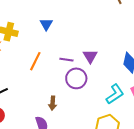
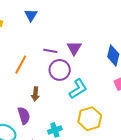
orange line: (35, 61) -> (21, 65), moved
cyan L-shape: (115, 94) -> (78, 89), moved

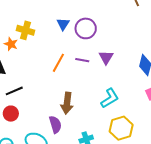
orange line: (21, 65) -> (58, 63), moved
purple circle: (60, 70) -> (86, 28), moved
brown arrow: (35, 94) -> (67, 103), size x1.5

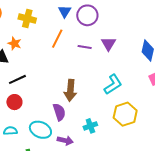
orange star: (11, 44) -> (15, 43), moved
orange line: (58, 63) -> (57, 39), moved

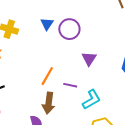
orange line: (57, 39) -> (47, 76), moved
purple line: (85, 47) -> (70, 85), moved

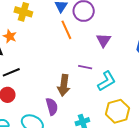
orange line: (47, 76) -> (66, 30), moved, turned -54

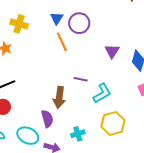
purple triangle: (104, 40) -> (112, 51), moved

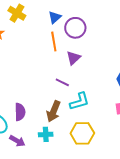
purple triangle: (112, 51) -> (73, 58), moved
brown arrow: (59, 97) -> (54, 111), moved

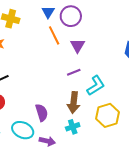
purple line: (62, 82) -> (74, 72), turned -32

